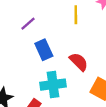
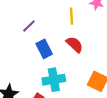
red semicircle: (79, 62) -> (75, 44), moved

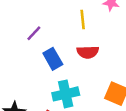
red semicircle: (75, 44) -> (88, 52), turned 138

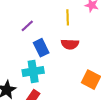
cyan cross: (66, 94) -> (33, 71), moved

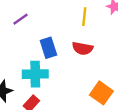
purple line: (27, 26) -> (21, 19), moved

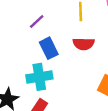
purple line: (21, 19) -> (37, 21), moved

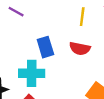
purple line: (37, 21) -> (16, 12), moved, turned 63

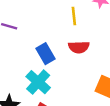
cyan cross: (32, 73) -> (38, 82), turned -35

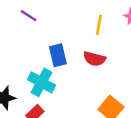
cyan cross: (38, 82) -> (41, 82), turned -30

